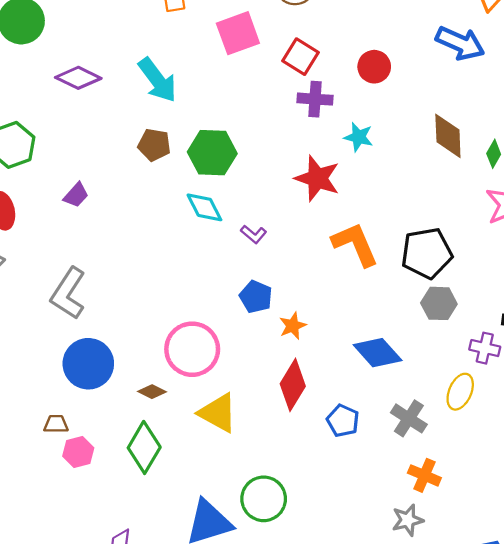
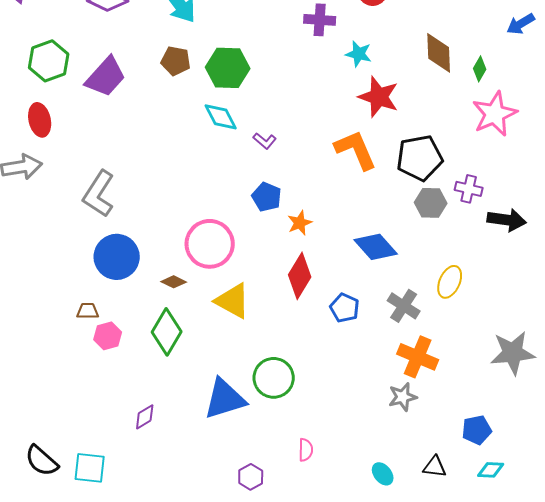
red star: (317, 178) -> (379, 97), moved
purple trapezoid: (76, 195) -> (106, 77), moved, size x1.8
purple cross: (485, 348) -> (469, 189), moved
orange cross: (424, 475) -> (418, 357), size x1.4

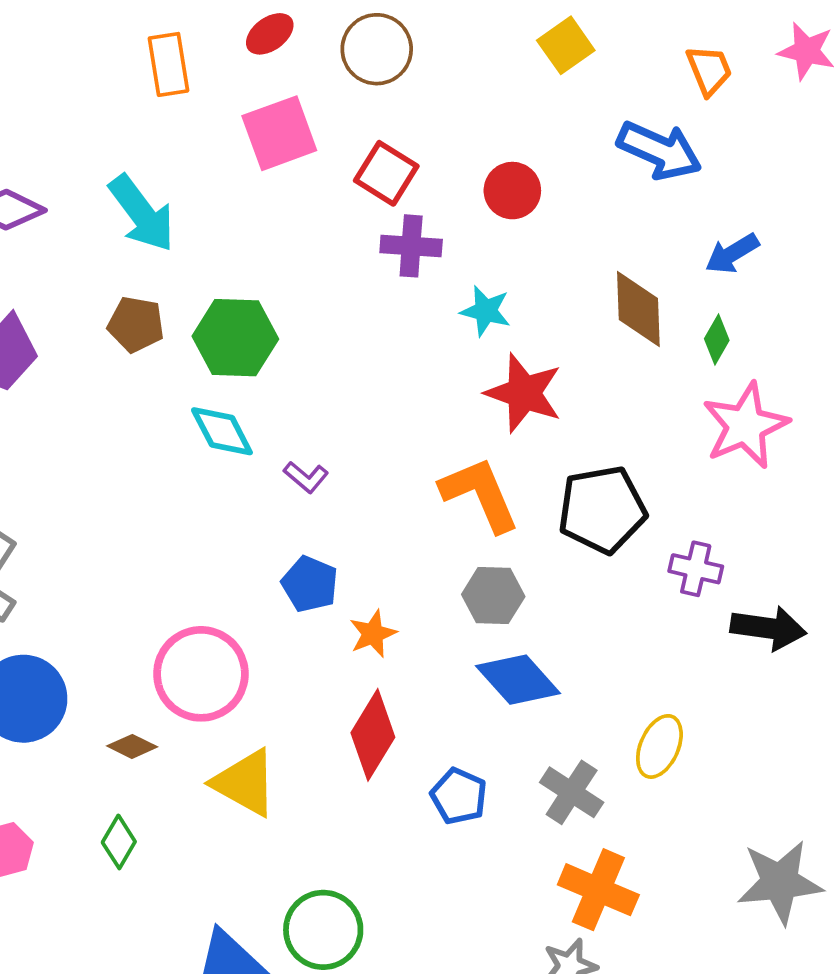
blue arrow: (521, 24) -> (732, 254), moved
gray hexagon: (431, 203) -> (493, 596), moved
green diamond: (167, 332) -> (119, 842), size x0.6

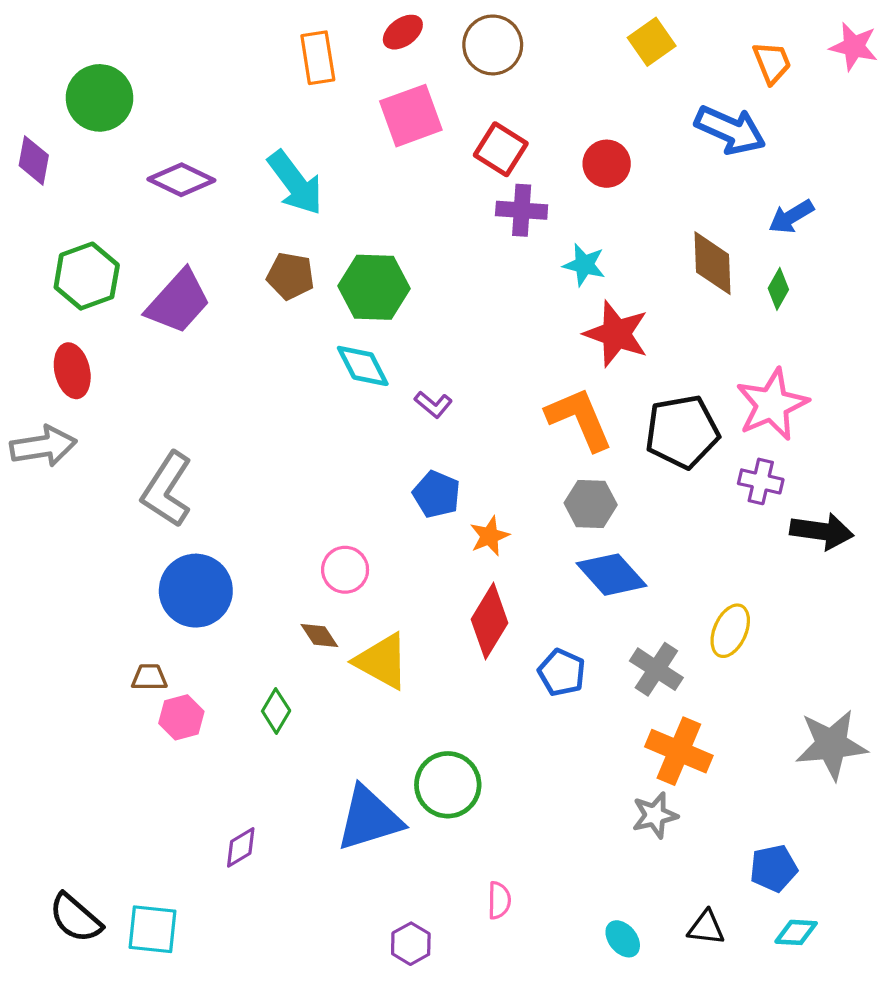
pink star: (745, 426) -> (772, 404), moved
pink circle: (201, 674) -> (345, 570), size x0.6
brown diamond: (132, 746) -> (319, 636), moved, turned 30

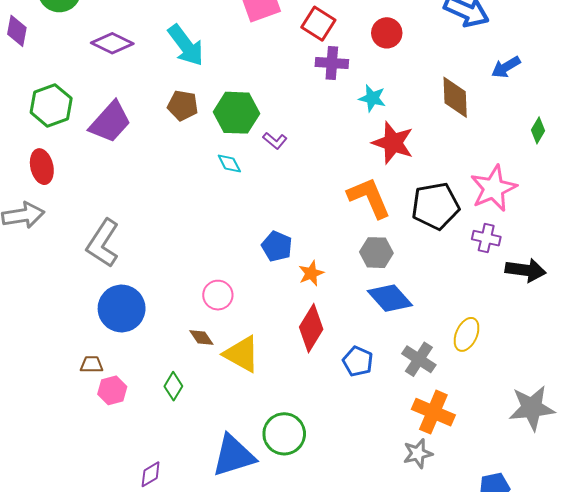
green diamond: (778, 289) -> (538, 130), moved
cyan diamond: (363, 366) -> (229, 163), size x0.7
purple L-shape: (433, 404) -> (275, 141), moved

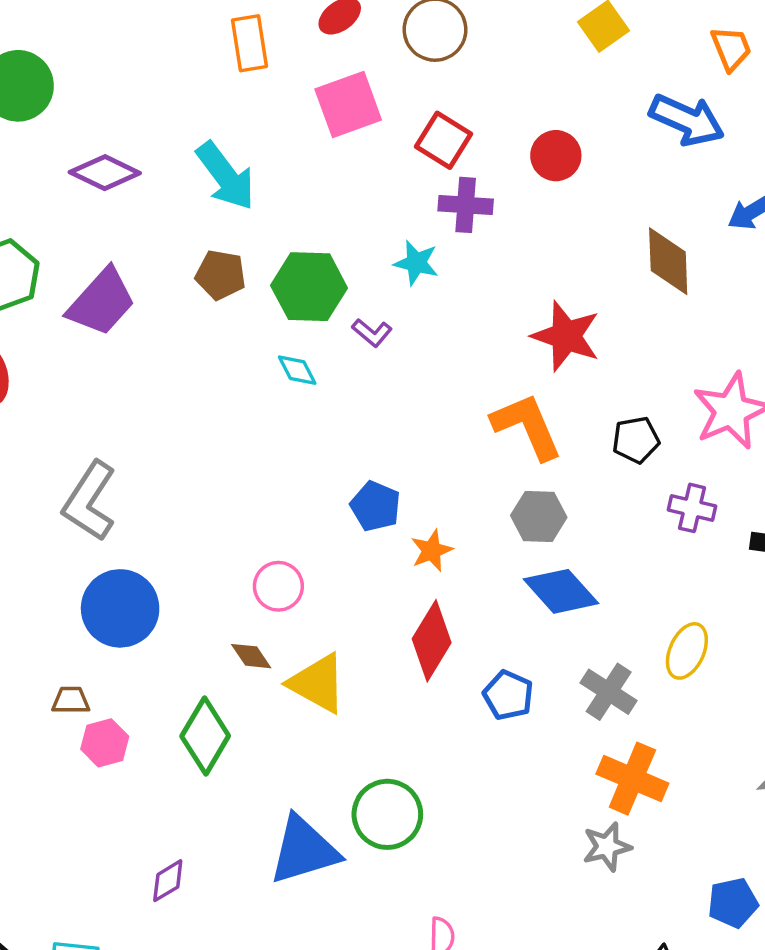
cyan star: (372, 98) -> (416, 263), moved
black pentagon: (435, 206) -> (636, 440), size x0.6
purple cross: (486, 238) -> (692, 508), moved
green diamond: (173, 386) -> (205, 736), size x1.6

